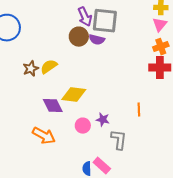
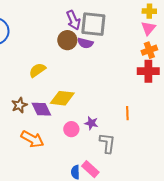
brown star: (31, 69) -> (19, 105), moved

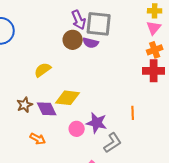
purple star: (91, 123) -> (97, 123), size x1.5
orange arrow: (32, 139) -> (38, 139), size x0.7
gray L-shape: (107, 143) -> (113, 143), turned 50

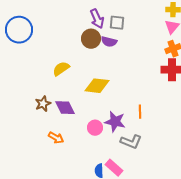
gray square: (99, 24) -> (117, 23), size x0.6
yellow diamond: (68, 98) -> (97, 86), moved
orange line: (133, 113) -> (140, 112), moved
gray L-shape: (113, 143) -> (131, 142), turned 55

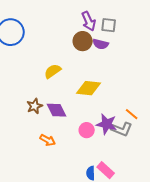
orange line: (140, 112) -> (132, 114), turned -48
gray L-shape: (131, 142) -> (122, 129), moved

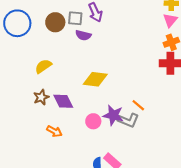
gray square: (109, 25) -> (75, 18), moved
brown circle: (83, 41) -> (55, 22), moved
purple semicircle: (101, 44) -> (83, 35), moved
yellow semicircle: (53, 71) -> (43, 66), moved

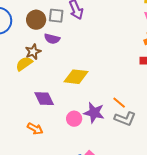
purple semicircle: (83, 35) -> (52, 39), moved
brown star: (41, 97) -> (33, 52), moved
gray L-shape: (128, 120) -> (125, 119), moved

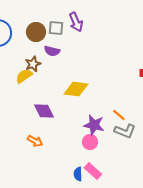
pink circle: (74, 119) -> (90, 142), moved

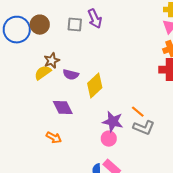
brown circle: (36, 32) -> (40, 25), moved
purple semicircle: (52, 51) -> (71, 75), moved
yellow diamond: (76, 89) -> (95, 86), turned -50

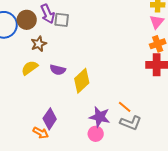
purple arrow: (95, 19) -> (48, 14), moved
brown star: (52, 61) -> (39, 44), moved
purple diamond: (63, 108) -> (50, 119), moved, turned 60

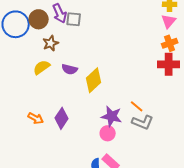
orange arrow: (41, 133) -> (36, 118), moved

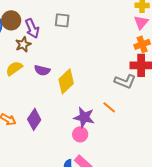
purple arrow: (60, 13) -> (32, 28), moved
gray square: (74, 19) -> (62, 20), moved
gray L-shape: (143, 122) -> (125, 81), moved

